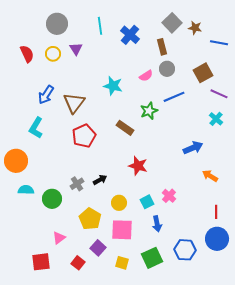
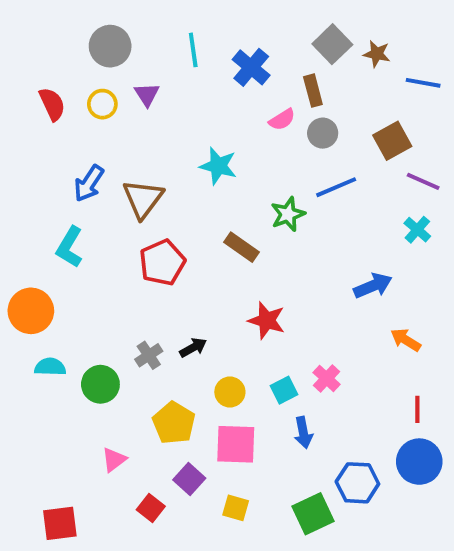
pink semicircle: (146, 76) -> (282, 120), moved
green square: (152, 258) -> (313, 514), moved
red square: (41, 262) -> (60, 523), moved

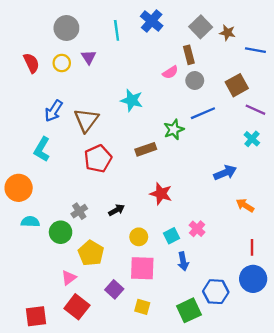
blue cross: (251, 67) -> (152, 21), moved
brown rectangle: (241, 247) -> (146, 149), turned -54
gray cross: (149, 355) -> (79, 211), moved
yellow pentagon: (174, 423) -> (91, 253), moved
red square: (151, 508) -> (77, 307), moved, size x1.5

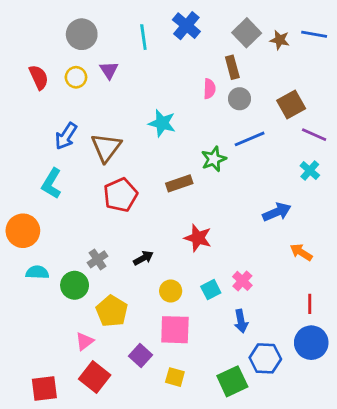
blue line: (255, 50) -> (314, 34), moved
pink semicircle: (170, 72) -> (209, 89), turned -56
blue arrow: (183, 261) -> (241, 321), moved

